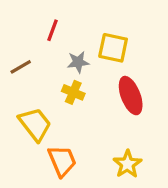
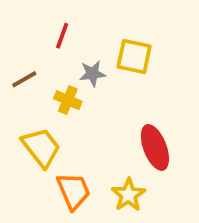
yellow cross: (73, 92) -> (68, 100), moved
red ellipse: (131, 96) -> (155, 147), moved
yellow star: (127, 164) -> (128, 195), moved

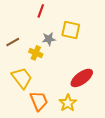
red line: (62, 36) -> (41, 11), moved
red ellipse: (155, 147) -> (82, 78), turned 75

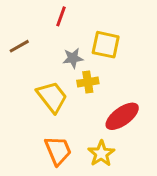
brown line: (13, 42) -> (19, 46), moved
yellow cross: (36, 53) -> (88, 82), moved, turned -32
yellow trapezoid: (22, 78) -> (52, 97), moved

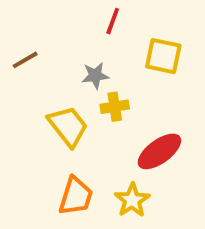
red line: (61, 16) -> (113, 21), moved
yellow square: (106, 45) -> (163, 56), moved
orange trapezoid: (58, 151) -> (76, 196), turned 40

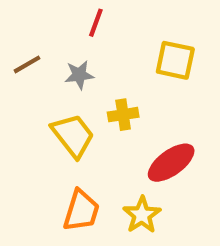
red line: (113, 21) -> (96, 23), moved
gray star: (95, 76) -> (79, 75), moved

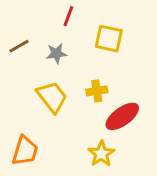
yellow square: (175, 60) -> (109, 39), moved
yellow cross: (123, 115) -> (97, 91), moved
orange trapezoid: (81, 211) -> (25, 151), moved

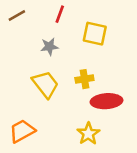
brown line: (19, 46) -> (17, 15), moved
red ellipse: (122, 116) -> (107, 101), turned 32
orange trapezoid: (25, 151) -> (22, 131), turned -136

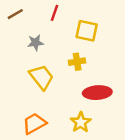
gray star: (49, 47) -> (35, 43), moved
yellow cross: (84, 79) -> (77, 62), moved
orange trapezoid: (22, 131) -> (34, 123), moved

